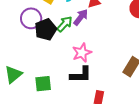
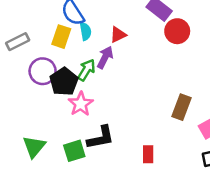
pink star: (82, 53) -> (81, 104), moved
black L-shape: (81, 75) -> (101, 138), moved

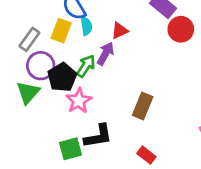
gray rectangle: (18, 42) -> (29, 39), moved, turned -30
brown rectangle: (182, 107) -> (143, 106), moved
green triangle: (34, 147) -> (28, 93), moved
red rectangle: (148, 154) -> (146, 155), turned -54

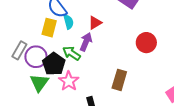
red circle: (181, 29) -> (146, 43), moved
gray rectangle: (29, 39) -> (19, 50), moved
green arrow: (86, 66) -> (72, 53), turned -84
green triangle: (28, 93) -> (39, 83), moved

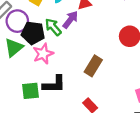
black pentagon: (54, 64) -> (33, 33), turned 30

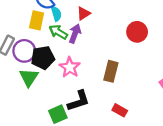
green arrow: (53, 27) -> (58, 32), moved
pink star: (43, 54) -> (70, 67), moved

